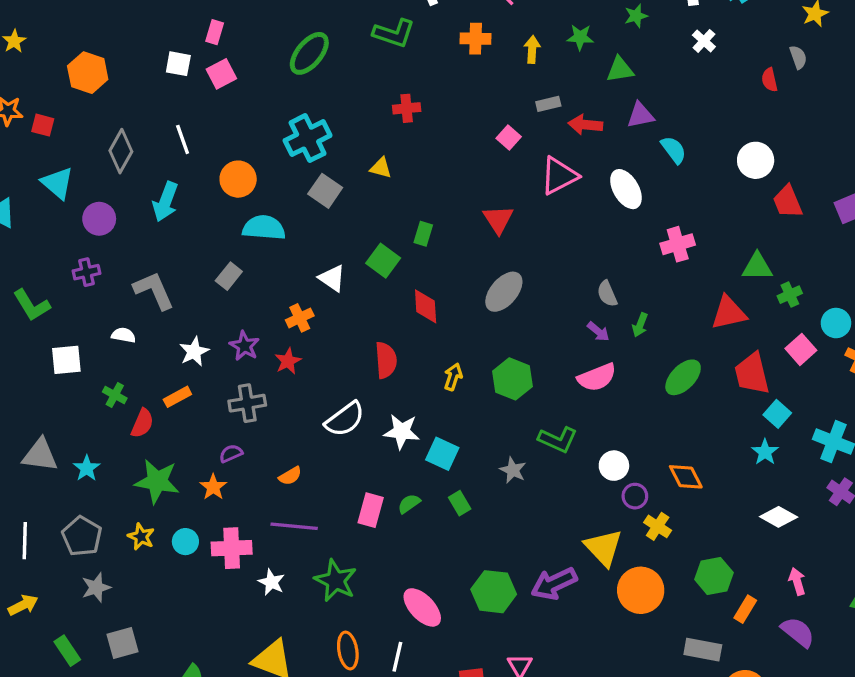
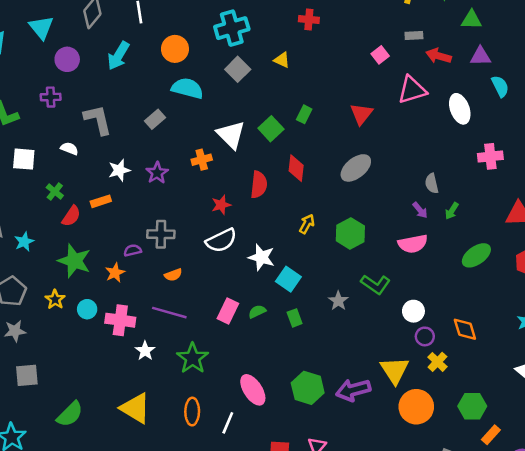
white triangle: (332, 278) -> (231, 135), size x1.4
red semicircle: (386, 360) -> (259, 185), moved
red star: (288, 361) -> (221, 205), moved
gray cross: (247, 403) -> (161, 234), moved

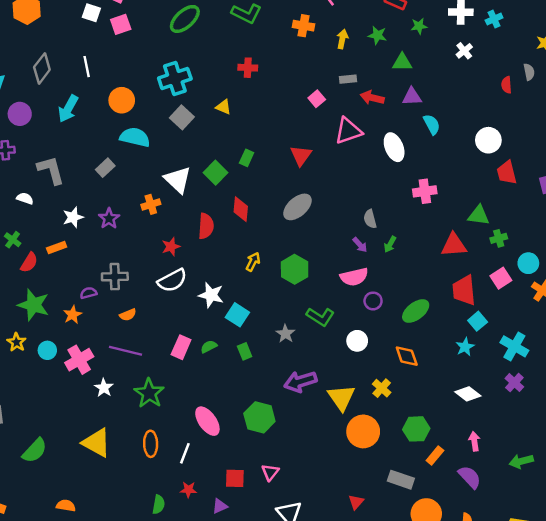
green ellipse: (476, 255) -> (416, 311), moved
pink cross: (120, 320) -> (79, 360), turned -36
purple circle: (425, 336) -> (373, 301), moved
purple arrow: (353, 390) -> (300, 382), moved

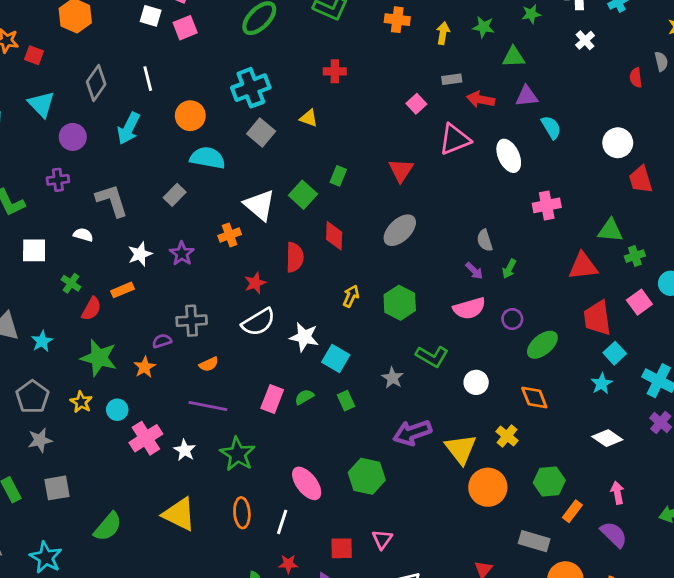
purple circle: (373, 301) -> (512, 319), moved
pink cross: (79, 360) -> (146, 438), moved

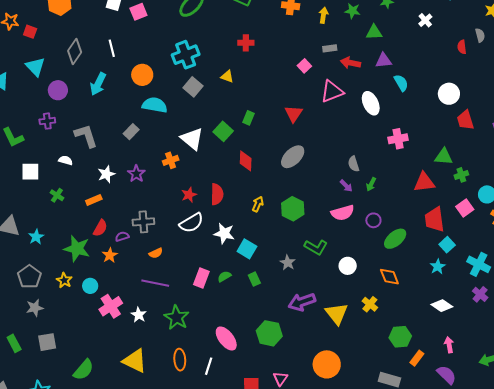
red semicircle: (295, 257) -> (217, 194), moved
red semicircle: (91, 309) -> (100, 228), moved
orange circle: (488, 487) -> (327, 364), moved

